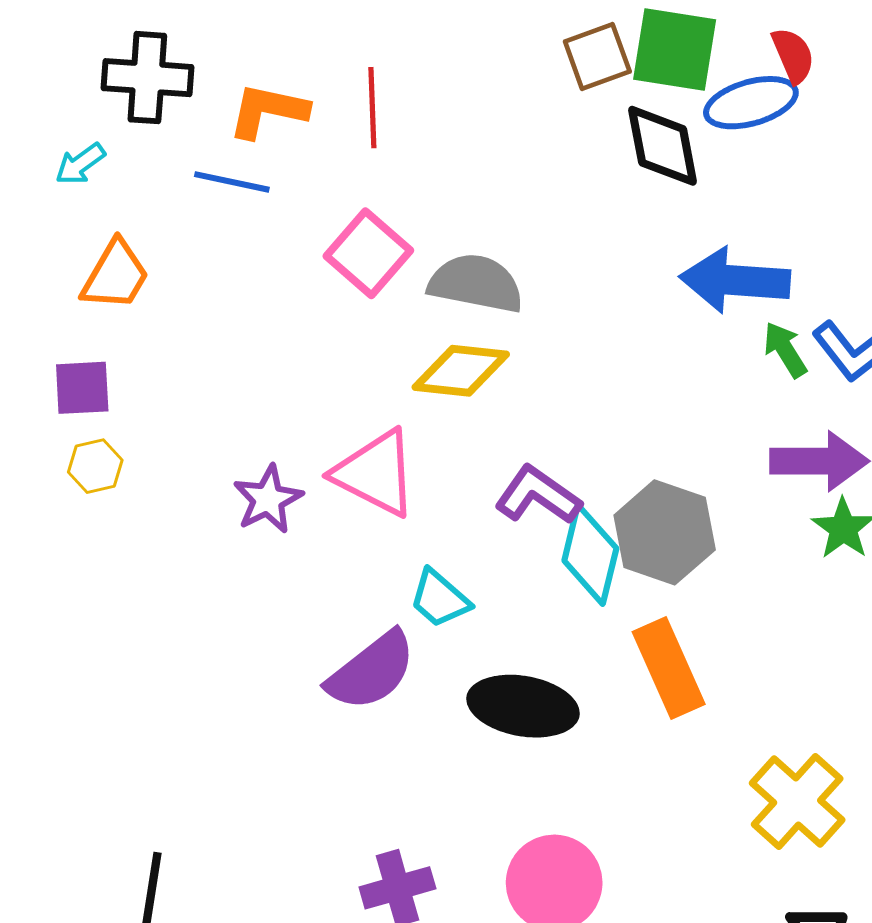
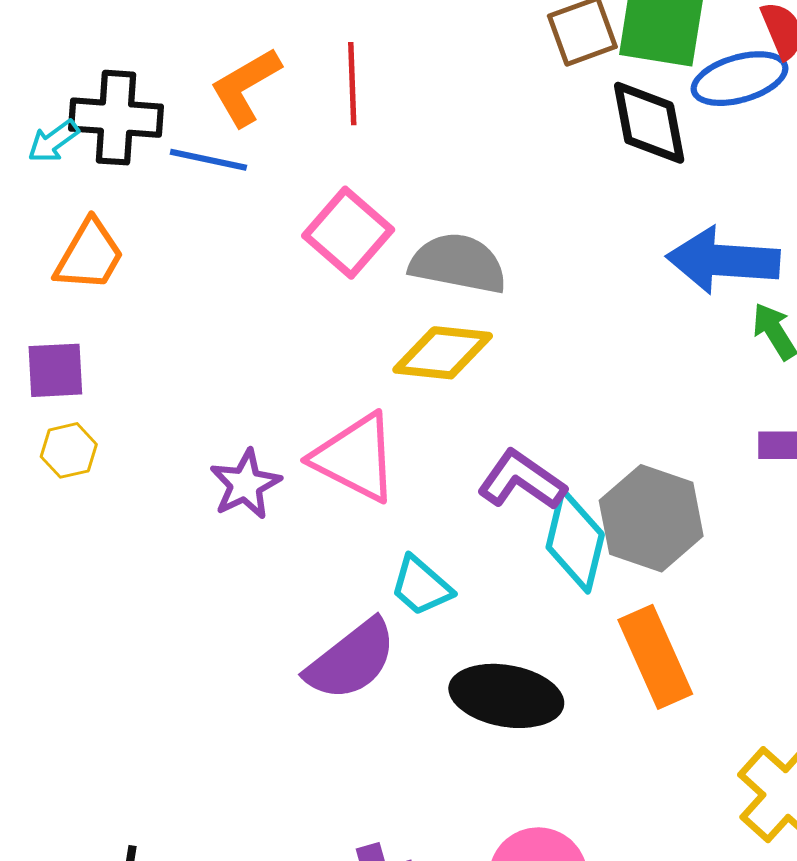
black cross: (147, 78) -> (116, 118), moved
orange L-shape: (268, 111) -> (245, 87), turned -42

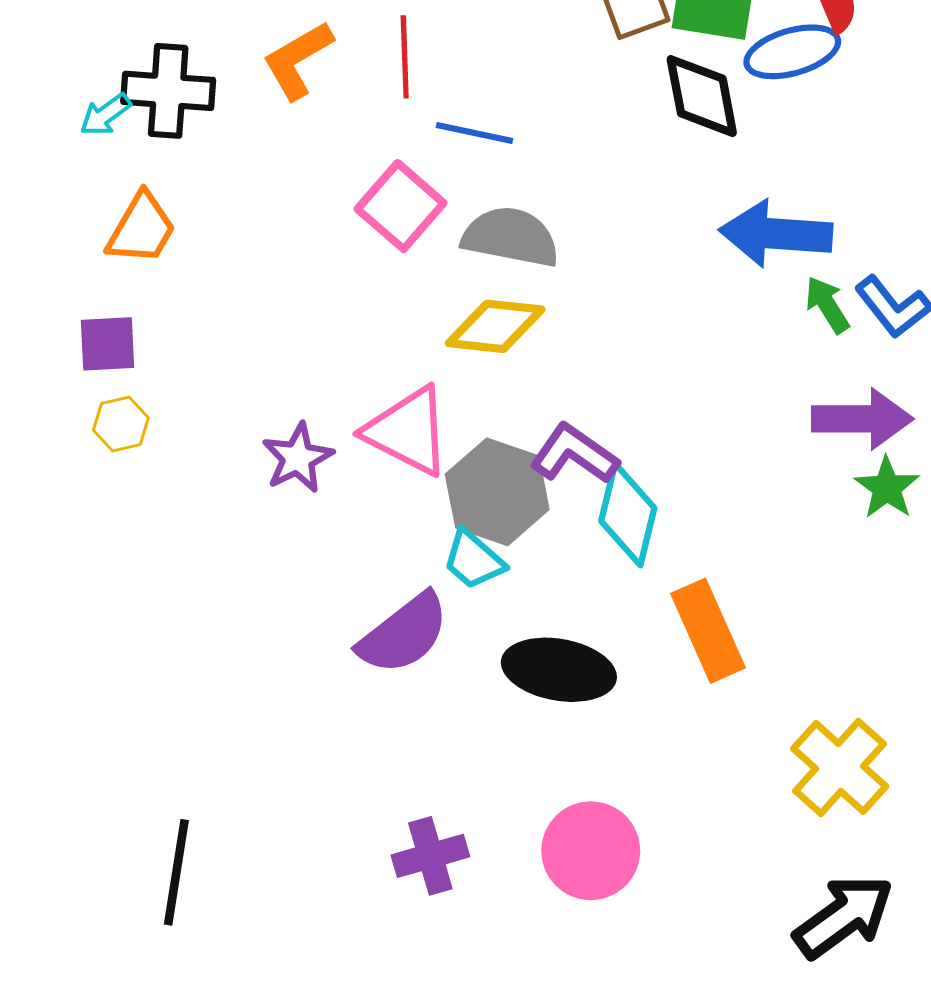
blue line: (208, 160) -> (475, 133), moved
gray hexagon: (651, 518) -> (497, 492), moved

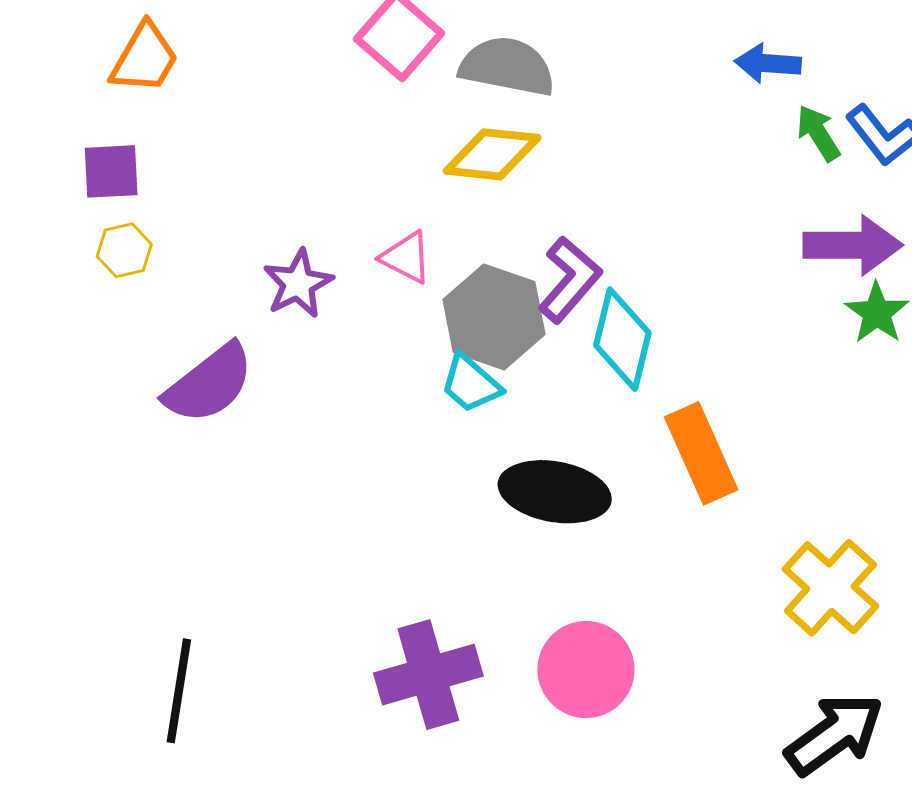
blue arrow: (776, 234) -> (768, 63), size x0.6
pink triangle: (408, 431) -> (406, 257), size x0.6
purple L-shape: (574, 454) -> (570, 280), turned 96
purple semicircle: (404, 634) -> (209, 384), moved
purple cross: (430, 856) -> (428, 675), size x1.4

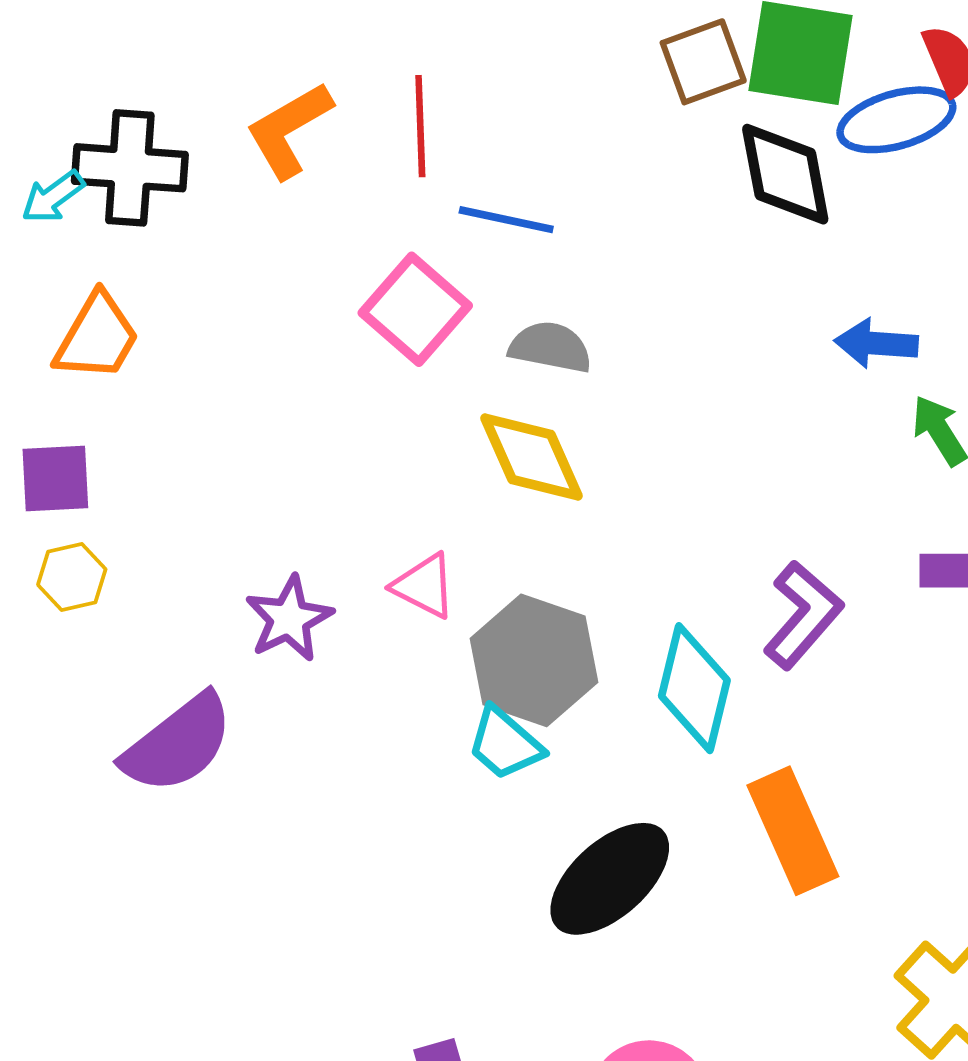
gray semicircle: (507, 66) -> (550, 347), size x0.7
yellow diamond: (492, 154) -> (531, 457), turned 60
purple L-shape: (570, 280) -> (803, 615), moved
black ellipse: (555, 492) -> (610, 879), turned -52

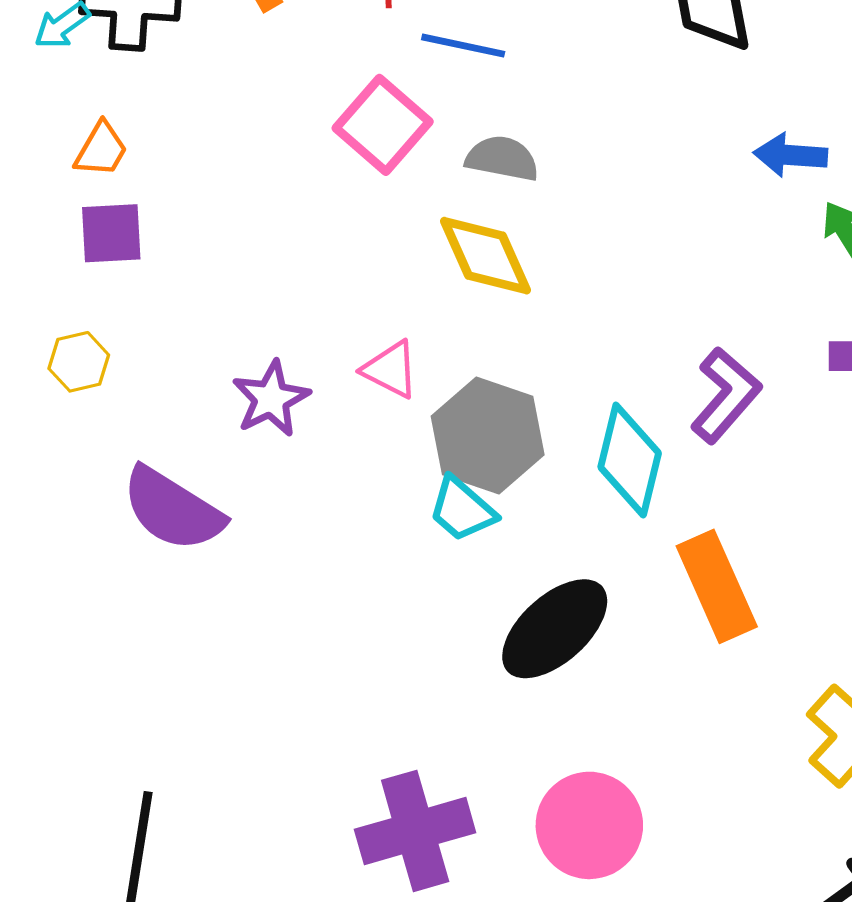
orange trapezoid: (97, 337) -> (101, 150), size x0.7
purple square: (55, 478) -> (111, 233), moved
purple semicircle: (178, 744) -> (173, 509), turned 70

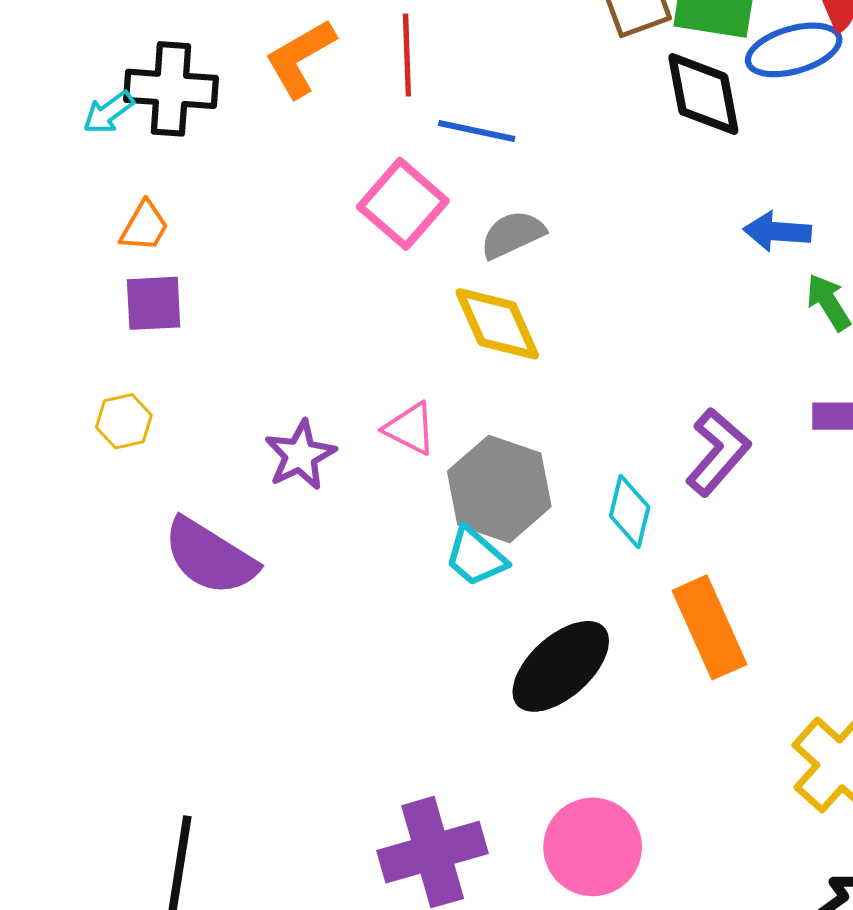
gray semicircle: (502, 158) -> (513, 235), turned -36
cyan diamond: (630, 460) -> (630, 512), size x0.7

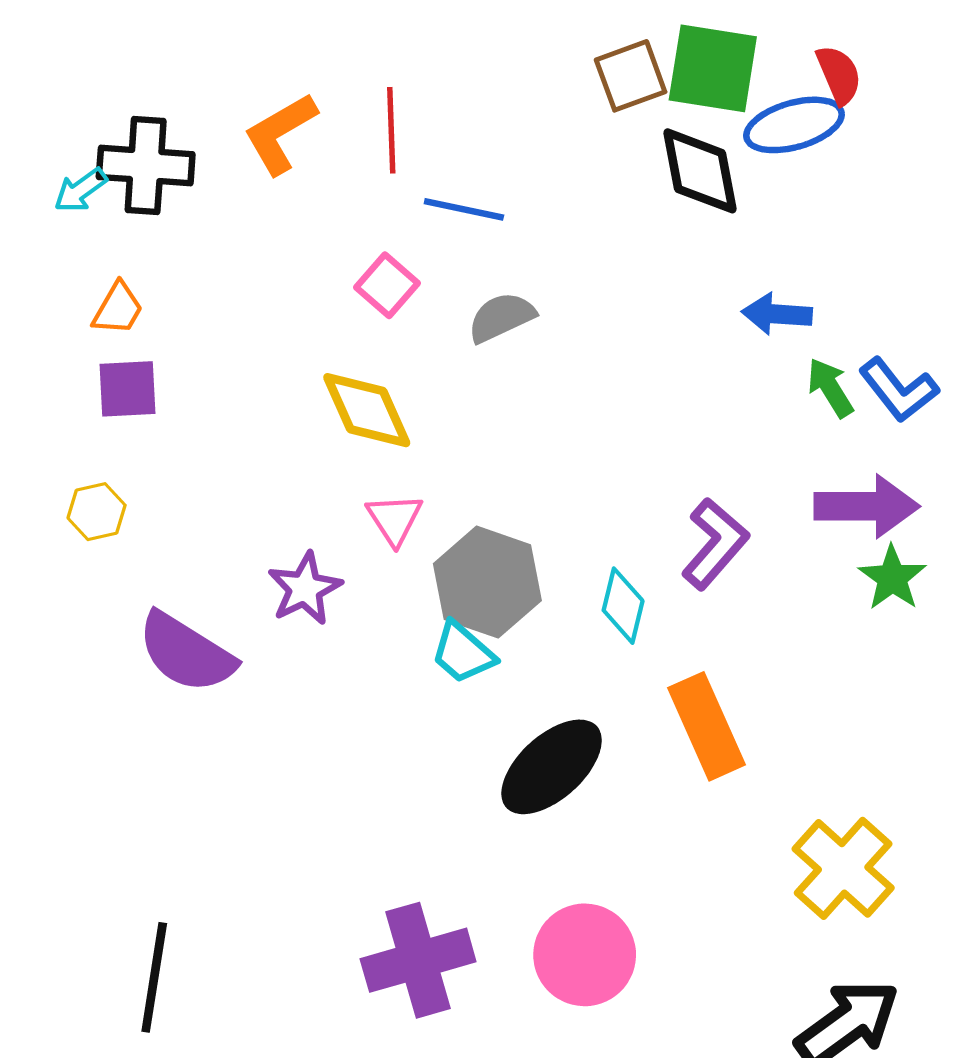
pink square: (403, 204) -> (387, 285), size x0.7
yellow diamond: (497, 324) -> (367, 410), moved
pink triangle: (410, 428) -> (395, 519), turned 30
purple star: (300, 455) -> (305, 589), moved

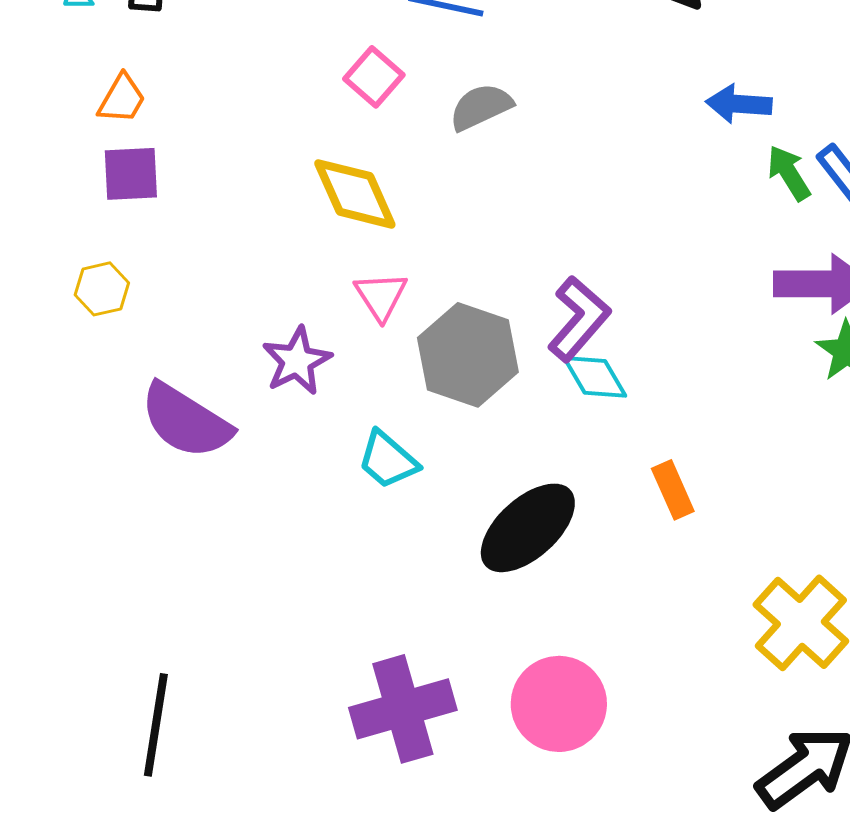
purple L-shape: (715, 544) -> (579, 319), moved
cyan diamond: (623, 606) -> (595, 377), turned -44
cyan trapezoid: (463, 653) -> (388, 460), moved
orange rectangle: (706, 726) -> (673, 490), size x0.6

